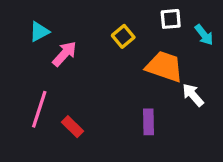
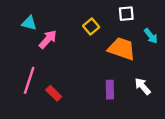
cyan triangle: (39, 32) -> (29, 23), turned 42
cyan arrow: (204, 35) -> (151, 36), moved
white arrow: (193, 95) -> (143, 86), moved

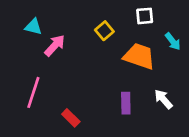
red rectangle: (54, 93) -> (71, 118), moved

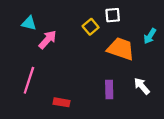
white square: (145, 16) -> (113, 15), moved
cyan arrow: (173, 41) -> (150, 36), turned 70
red rectangle: (71, 118) -> (62, 102), turned -35

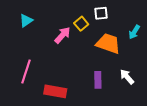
cyan triangle: (29, 23) -> (26, 21), turned -48
pink arrow: (48, 40) -> (62, 35), moved
red rectangle: (62, 102) -> (55, 91), size x1.5

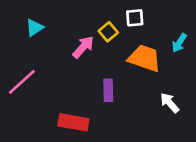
pink line: (26, 72) -> (22, 82), moved, turned 30
purple rectangle: (98, 80) -> (108, 90), moved

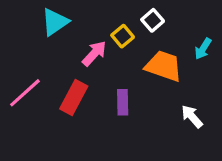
white square: (135, 18) -> (153, 20), turned -36
cyan triangle: (34, 28) -> (55, 22), moved, size x1.4
red rectangle: (73, 122) -> (74, 98), moved, turned -72

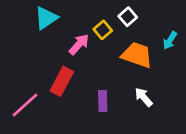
pink line: (25, 93) -> (25, 105), moved
purple rectangle: (123, 102) -> (103, 101), moved
white arrow: (192, 116) -> (144, 97), moved

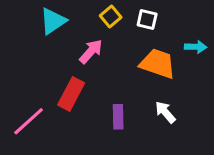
white square: (128, 17) -> (147, 19), turned -36
yellow square: (103, 30) -> (111, 16), moved
cyan arrow: (170, 40) -> (196, 47), turned -120

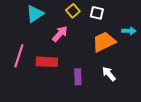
orange trapezoid: (158, 64) -> (104, 42), turned -45
red rectangle: (71, 94) -> (47, 62), turned 65
pink line: (29, 121) -> (19, 56), moved, turned -30

